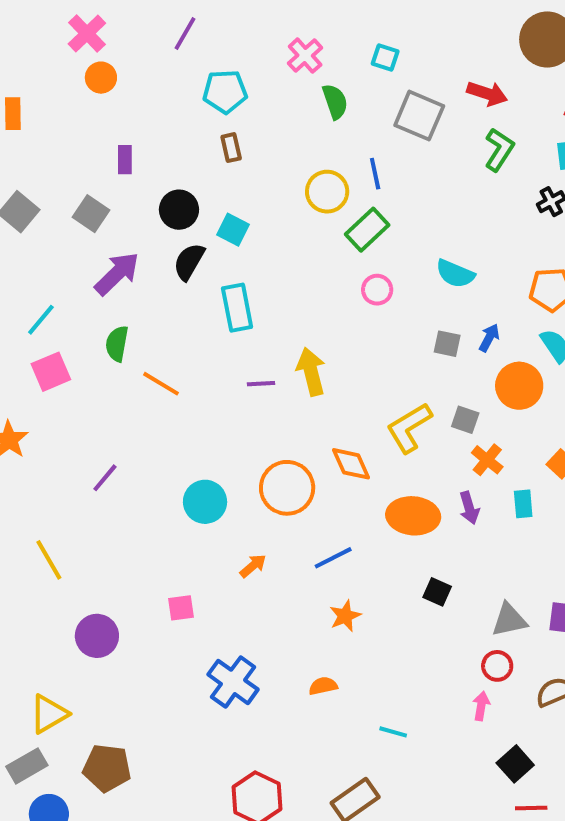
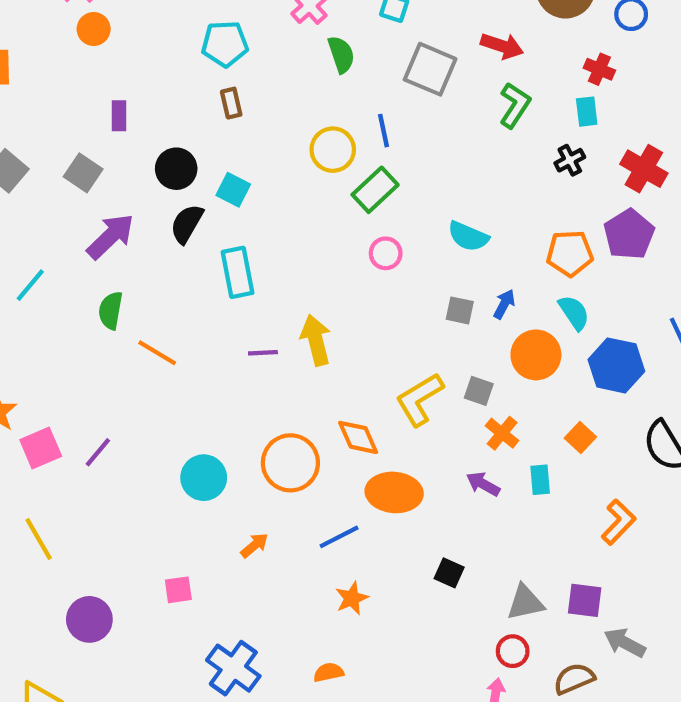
pink square: (51, 372) -> (41, 448), moved
purple arrow: (469, 508) -> (483, 484), turned 136
orange ellipse: (413, 516) -> (394, 492), moved

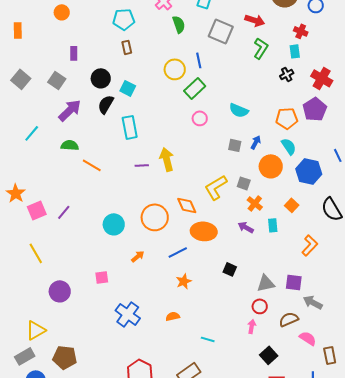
green semicircle: (111, 310) -> (70, 145), turned 84

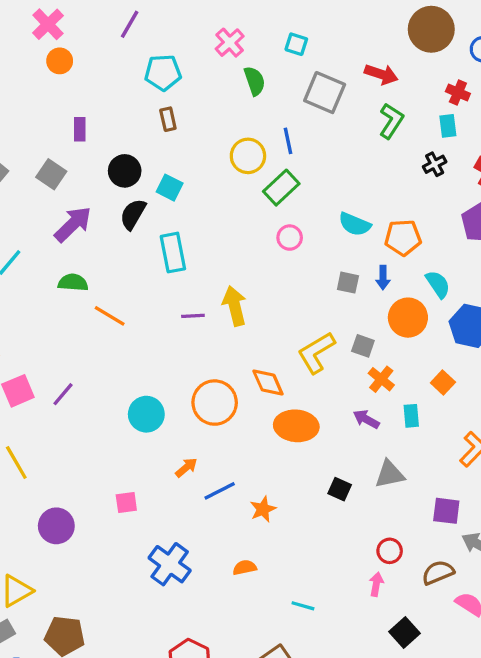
orange pentagon: (287, 118) -> (403, 238), moved
blue arrow: (256, 142) -> (383, 278), turned 152
blue line: (178, 252) -> (220, 491), moved
gray triangle: (266, 283) -> (390, 474), moved

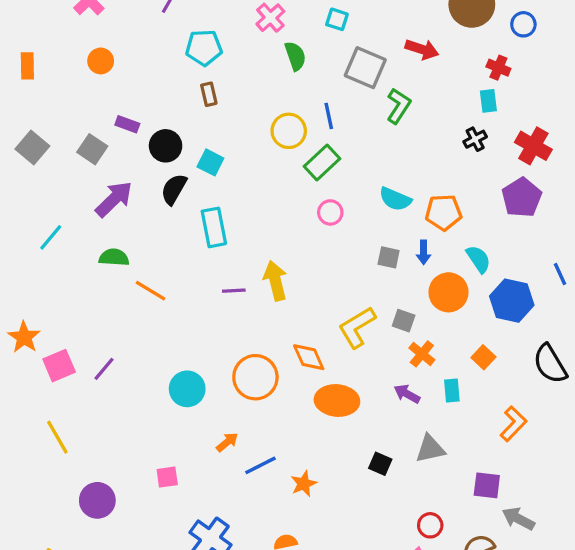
orange circle: (60, 61) -> (101, 61), moved
green L-shape: (391, 121) -> (399, 106), moved
purple rectangle: (80, 129) -> (127, 124), moved, turned -70

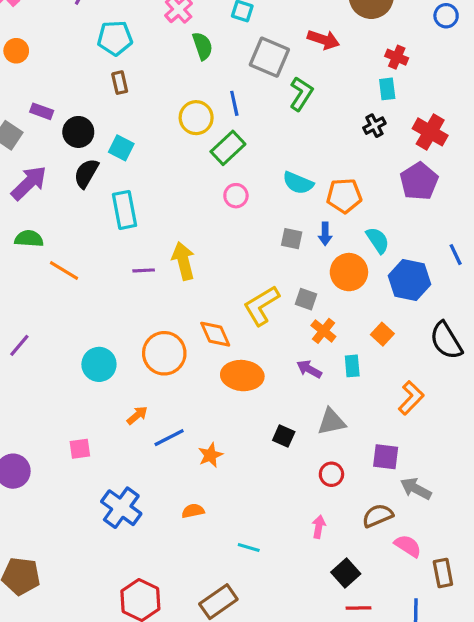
blue circle: (523, 24) -> (446, 16), moved
red circle: (430, 525) -> (331, 474), moved

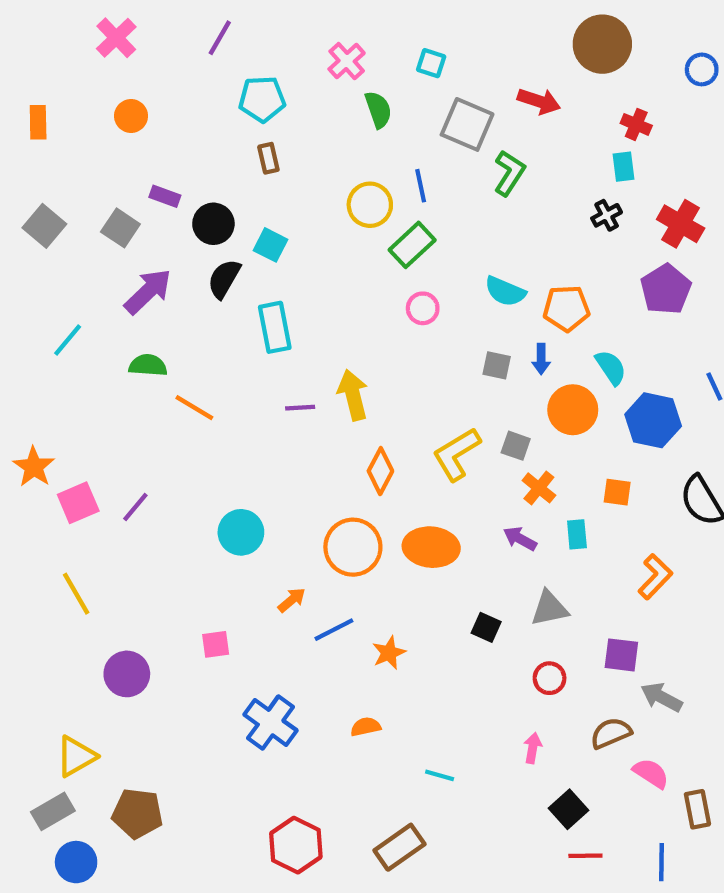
orange diamond: (215, 334) -> (380, 471), moved, turned 52
orange square: (382, 334) -> (617, 492), turned -35
orange circle: (164, 353) -> (353, 547), moved

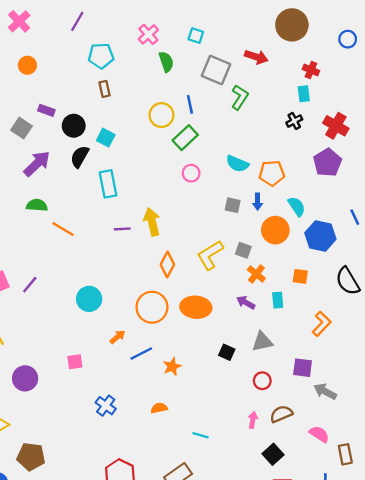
blue cross: (271, 723) -> (106, 406), size x0.7
brown semicircle: (611, 733) -> (281, 414), moved

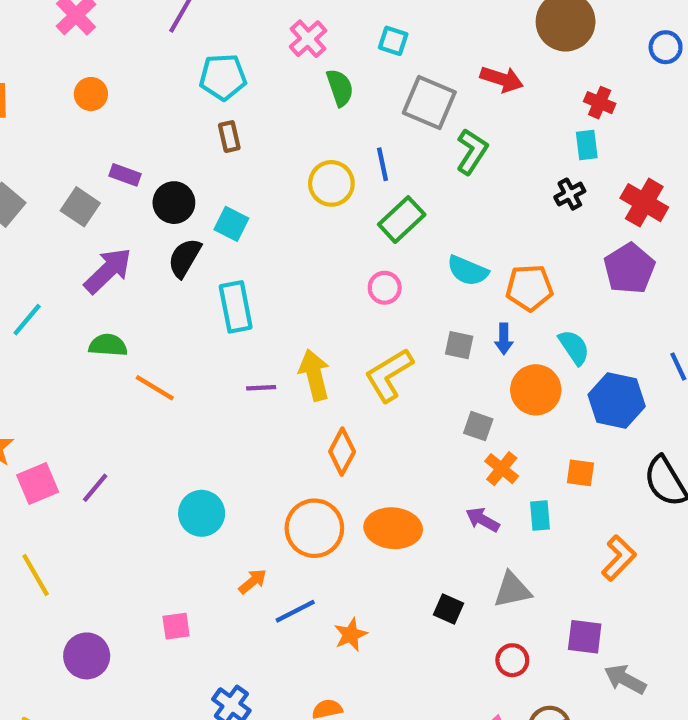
green rectangle: (185, 138) -> (402, 220), moved
yellow L-shape: (210, 255) -> (389, 375), moved

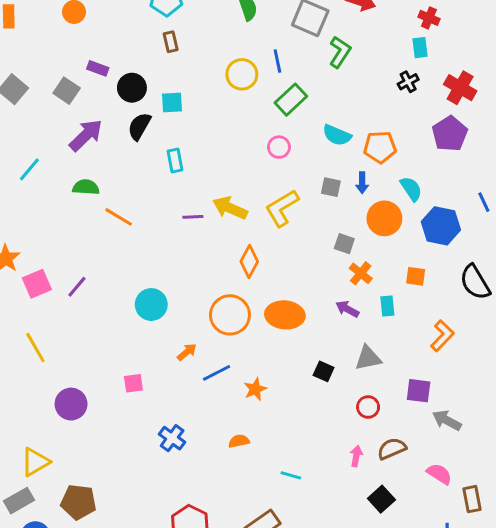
cyan square: (231, 224) -> (172, 103), turned -30
cyan rectangle: (236, 307) -> (175, 160), size x0.7
yellow arrow: (314, 375) -> (230, 208), turned -52

